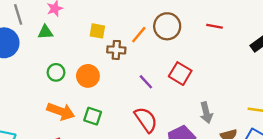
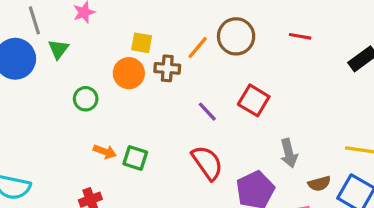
green triangle: (45, 32) -> (58, 49), moved, turned -49
orange circle: (88, 76) -> (129, 73), moved
orange arrow: (61, 111) -> (105, 152), moved, size x0.6

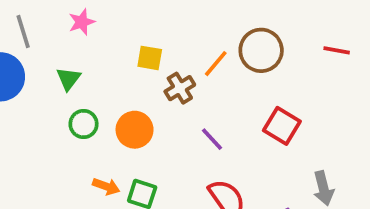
green triangle: (58, 49) -> (68, 79), moved
brown cross: (167, 68) -> (180, 88), turned -35
orange circle: (129, 73) -> (135, 130), moved
purple line: (207, 112) -> (212, 139), moved

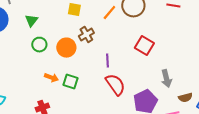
brown cross: (180, 88) -> (86, 35), moved
purple line: (212, 139) -> (107, 61), moved, turned 40

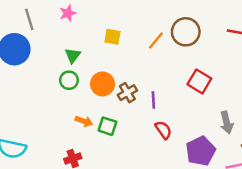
green triangle: (31, 21) -> (73, 55), moved
brown cross: (86, 35) -> (127, 93), moved
red semicircle: (115, 85) -> (163, 130), size x0.7

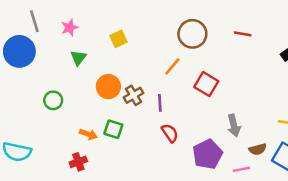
pink star: (68, 13) -> (70, 28), moved
yellow square: (112, 37) -> (118, 39), turned -35
orange line: (156, 41) -> (172, 66), moved
green circle: (69, 80) -> (53, 100), moved
orange arrow: (84, 121) -> (88, 134), moved

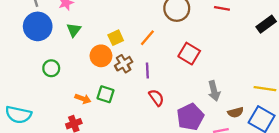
yellow square: (118, 39) -> (116, 38), moved
blue circle: (19, 51) -> (38, 26), moved
orange line: (172, 66) -> (147, 38), moved

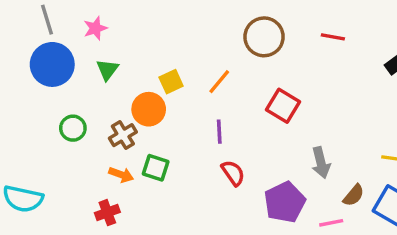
brown cross: (124, 64) -> (123, 135), moved
brown semicircle: (236, 112) -> (354, 195), turned -35

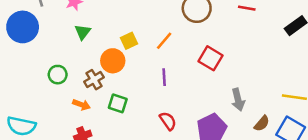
blue circle: (52, 64) -> (23, 27), moved
red semicircle: (233, 173) -> (168, 121), moved
orange arrow: (121, 175) -> (81, 105), moved

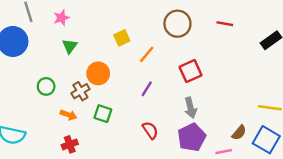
yellow square: (129, 41) -> (122, 38), moved
red square: (210, 58) -> (191, 71), turned 35
purple line: (164, 77) -> (147, 89), turned 35
gray arrow: (238, 100) -> (191, 108), moved

